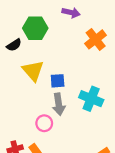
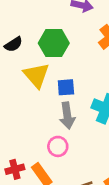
green hexagon: (35, 28) -> (54, 43), moved
pink circle: (44, 123) -> (58, 146), moved

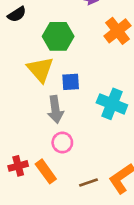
black semicircle: (14, 44) -> (17, 14), moved
gray arrow: (67, 116) -> (55, 109), moved

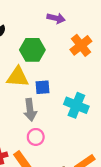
yellow triangle: (40, 69) -> (18, 77), turned -45

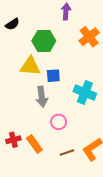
purple arrow: (56, 18) -> (66, 12), turned -98
pink circle: (36, 137) -> (59, 122), moved

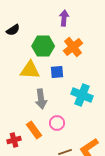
orange cross: (89, 37) -> (73, 47), moved
blue square: (53, 76) -> (57, 72), moved
orange rectangle: (34, 144) -> (34, 130), moved

